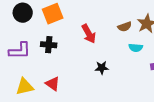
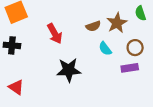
cyan semicircle: (136, 48) -> (105, 49), turned 48
black star: (102, 68) -> (69, 70), size x1.6

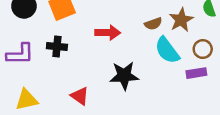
red arrow: (55, 34) -> (108, 33), turned -60
cyan semicircle: (105, 49) -> (167, 50), size x1.6
red triangle: (16, 87) -> (80, 96), moved

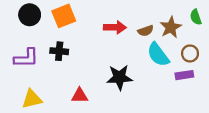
red arrow: (108, 33) -> (115, 27), moved
red triangle: (80, 96) -> (80, 96), turned -36

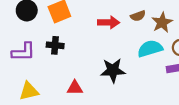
brown semicircle: (146, 31) -> (138, 16), moved
cyan semicircle: (158, 55) -> (150, 49), turned 110

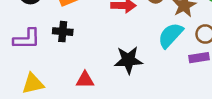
cyan semicircle: (150, 49) -> (171, 35), turned -30

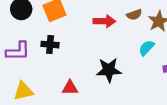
cyan semicircle: (171, 35) -> (146, 48), size x0.7

